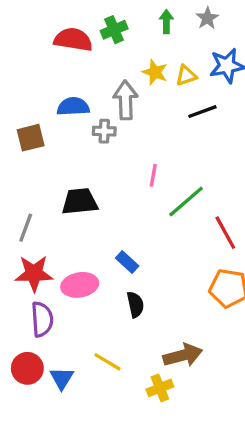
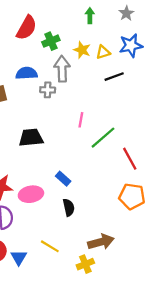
gray star: (207, 18) -> (126, 13), moved
green cross: (114, 30) -> (51, 41), moved
red semicircle: (73, 40) -> (27, 28), turned 110

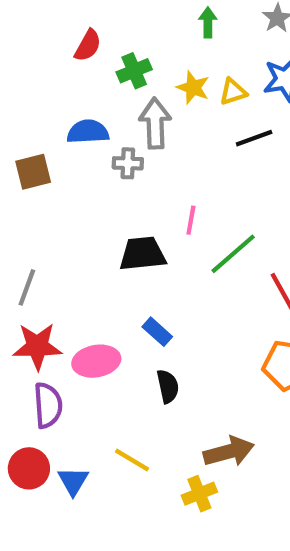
red semicircle: (27, 28) -> (88, 46), size x0.7
black trapezoid: (31, 138) -> (143, 254), moved

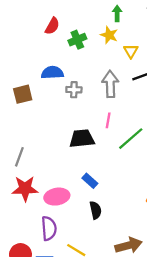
yellow star: (193, 88) -> (109, 35), moved
yellow triangle: (233, 92) -> (131, 51), turned -42
gray arrow: (155, 123) -> (110, 84), moved
purple semicircle: (48, 405) -> (49, 228), moved

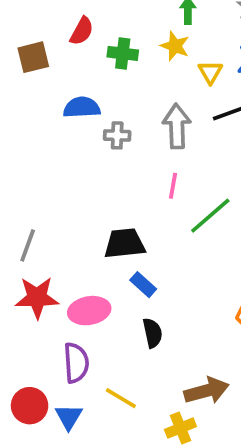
green cross: (77, 40) -> (123, 53), turned 30
brown square: (23, 94) -> (33, 57), moved
black trapezoid: (82, 139) -> (125, 244), moved

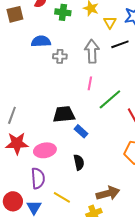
blue rectangle: (143, 285) -> (81, 131), moved

